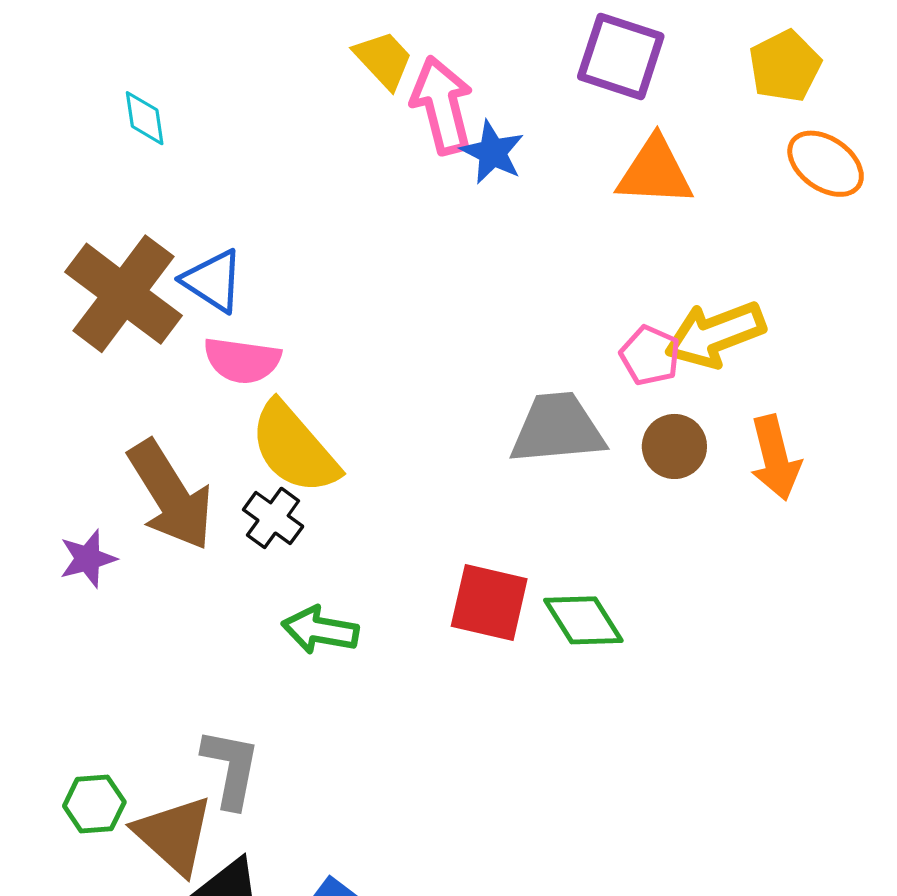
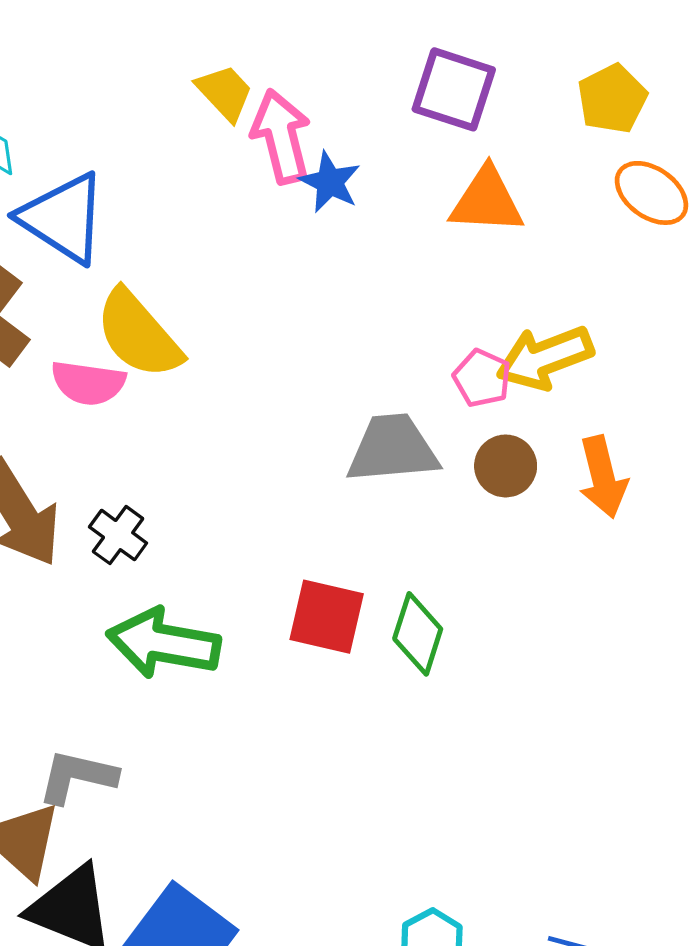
blue triangle: (213, 281) -> (63, 218), moved, size x1.5
yellow semicircle: (294, 448) -> (138, 334), moved
green diamond: (583, 620) -> (418, 634), turned 50
green arrow: (320, 630) -> (164, 643), size x1.5
gray L-shape: (231, 768) -> (77, 777), turned -88

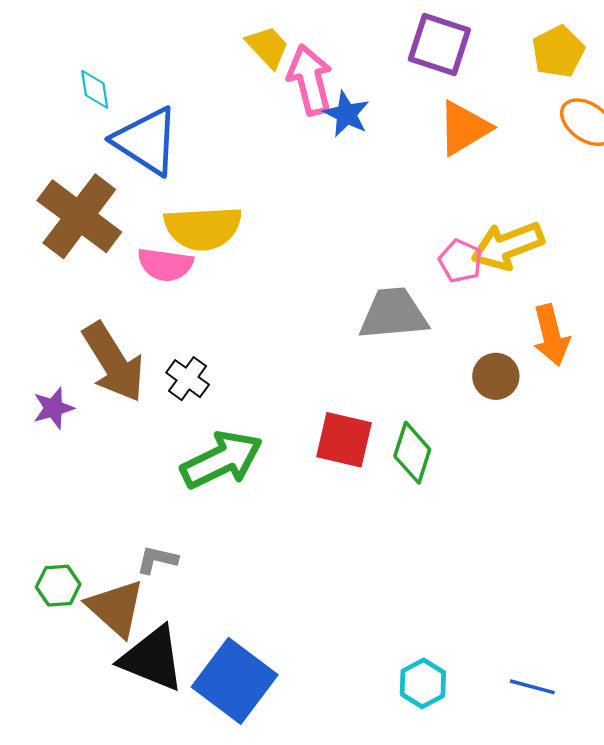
orange triangle: (487, 201) -> (464, 128), turned -34
yellow semicircle: (138, 334) -> (203, 228), turned -52
brown circle: (506, 466) -> (496, 376), moved
green arrow: (164, 643) -> (222, 460), turned 144
gray L-shape: (77, 777) -> (157, 560), size x0.7

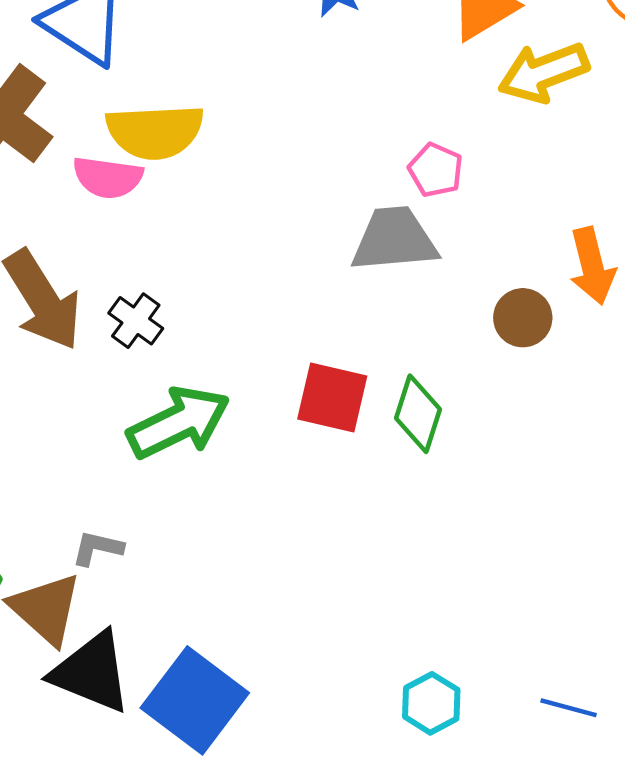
yellow arrow: (508, 246) -> (543, 73), moved
pink pentagon: (461, 261) -> (436, 170), moved

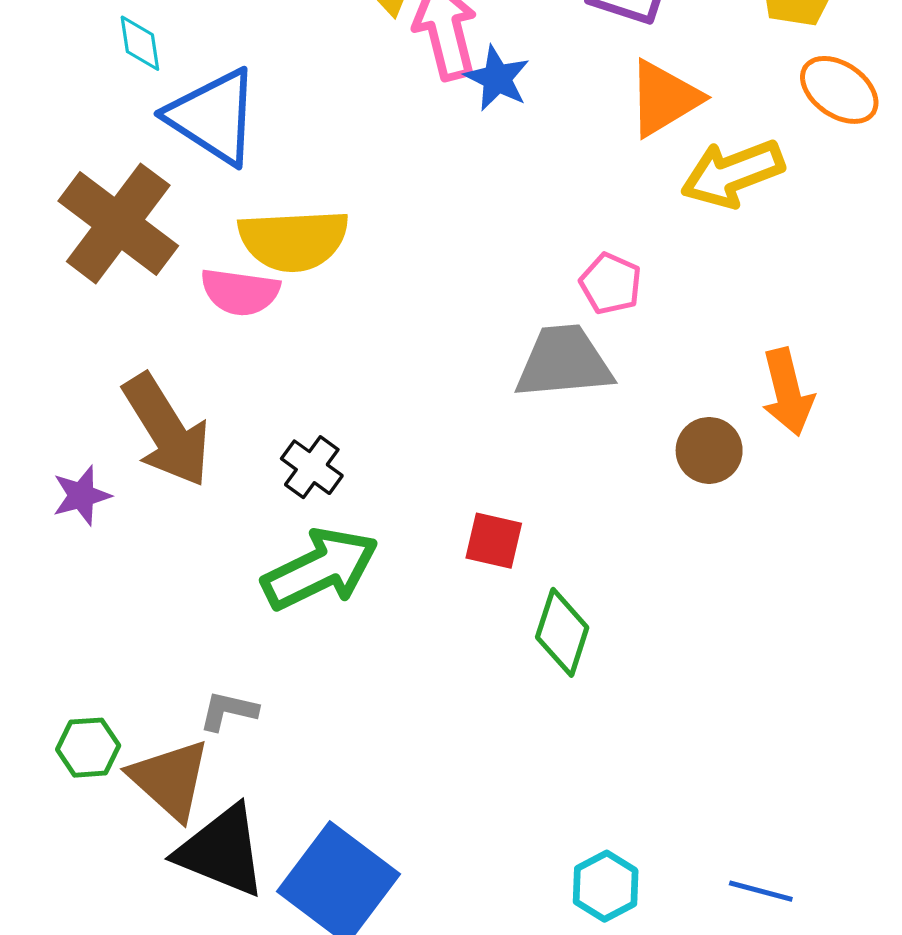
black cross: (136, 321) -> (312, 467), moved
red square: (332, 398) -> (494, 541), size x0.7
green diamond: (418, 414) -> (562, 632), moved

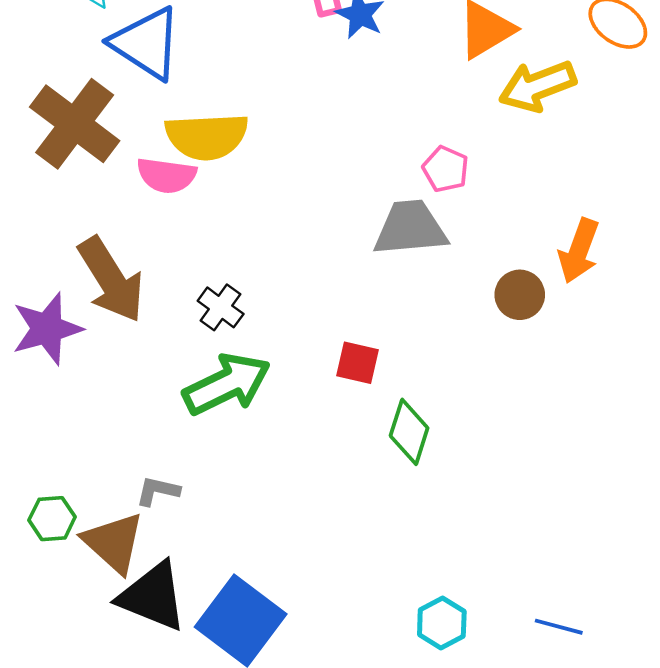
orange arrow: (788, 392) -> (579, 251), turned 34
purple star: (81, 496) -> (47, 329), size x1.6

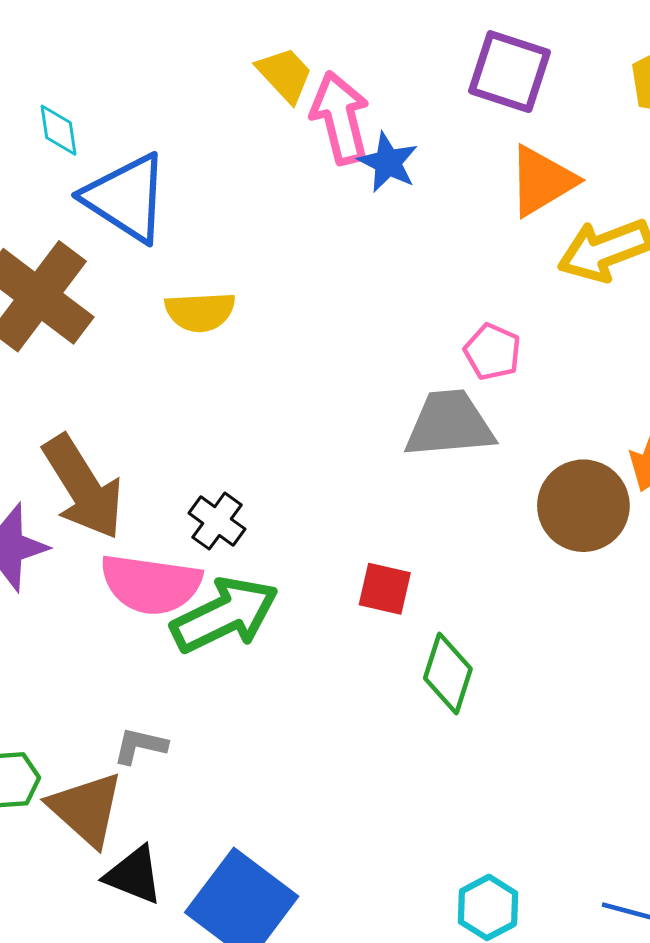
yellow semicircle: (207, 136) -> (200, 312), size x0.7
pink semicircle: (166, 175) -> (151, 584), moved, size x1.4
brown circle: (520, 295) -> (583, 506), size x1.5
black triangle: (153, 597) -> (134, 875), size x0.7

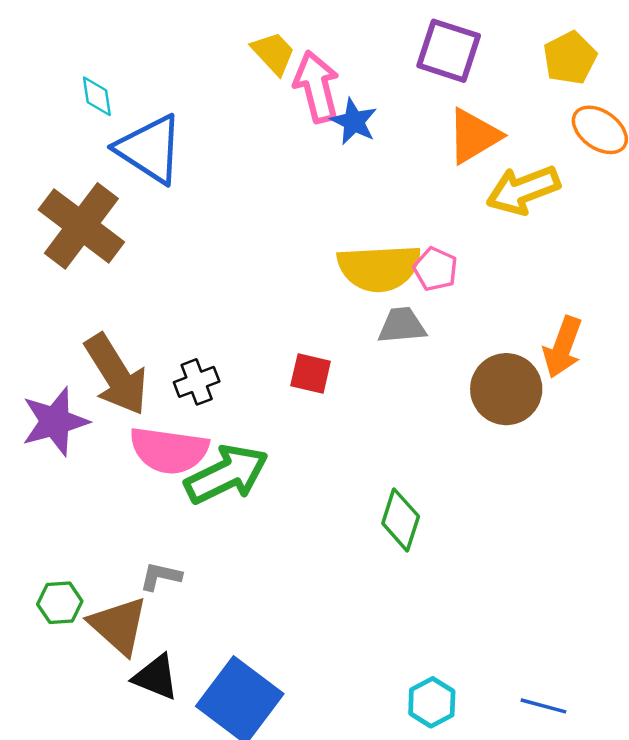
yellow semicircle: (200, 312) -> (379, 268), moved, size x1.5
gray trapezoid: (449, 424) -> (402, 326), size x0.7
black cross: (217, 521) -> (197, 382), moved, turned 33
red square: (385, 589) -> (311, 374), moved

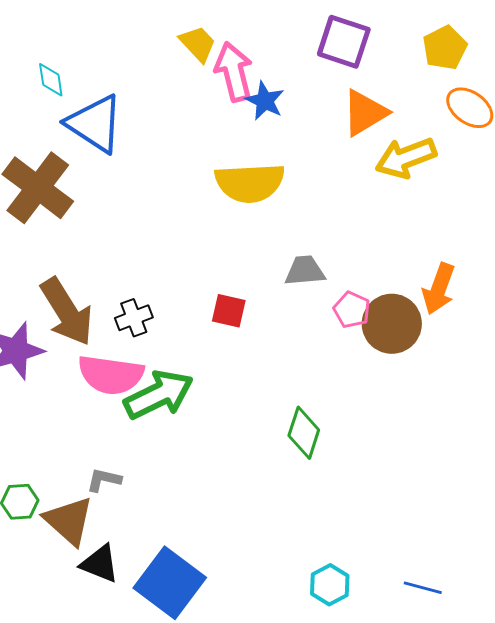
yellow semicircle: (379, 268) -> (250, 183), moved
pink pentagon: (435, 269) -> (352, 310), moved

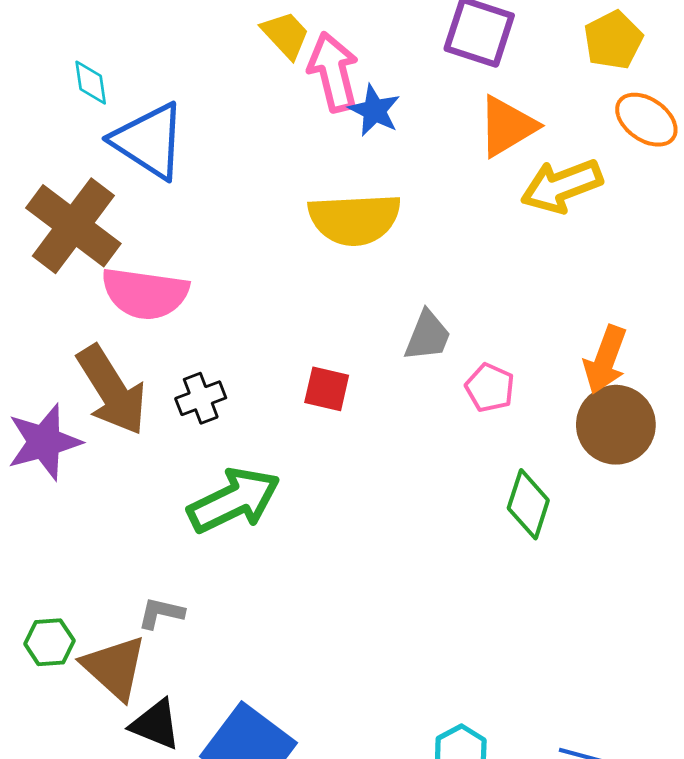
gray trapezoid: (305, 271) -> (428, 336), turned 117
brown circle: (392, 324) -> (616, 425), moved
pink semicircle: (111, 375) -> (145, 293), moved
green diamond: (304, 433) -> (528, 504), moved

